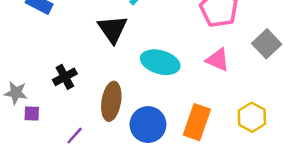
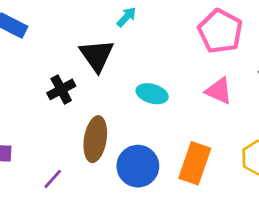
cyan ellipse: (160, 62) -> (152, 94), size x0.7
black cross: (65, 77) -> (61, 89), moved

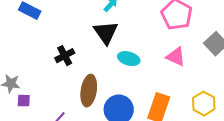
black triangle: (97, 55) -> (106, 33), moved

